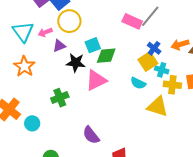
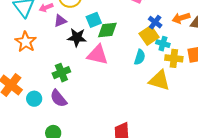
pink triangle: (96, 80) -> (98, 55), turned 40
cyan semicircle: (138, 83) -> (140, 57), turned -98
purple semicircle: (91, 135) -> (58, 98), moved

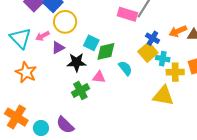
cyan square: (94, 20) -> (91, 43), turned -35
pink triangle: (98, 55) -> (99, 77), size x0.6
cyan semicircle: (140, 57) -> (125, 68), moved, turned -49
green cross: (61, 73) -> (80, 90), moved

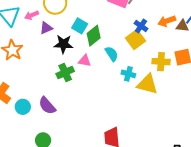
green diamond: (106, 51) -> (94, 36), turned -30
cyan cross: (163, 59) -> (128, 74), moved

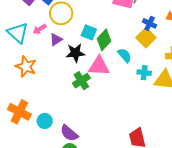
pink triangle: (85, 61) -> (99, 66), size x1.6
purple semicircle: (47, 106) -> (69, 133), moved

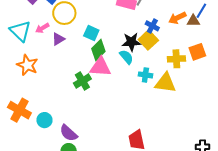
green diamond: (104, 40) -> (98, 50), moved
black star: (75, 53) -> (131, 42), moved

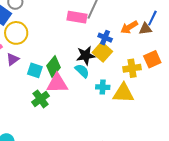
cyan square: (91, 33) -> (35, 70), moved

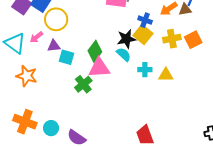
purple triangle: (13, 59) -> (54, 46), turned 32
yellow cross: (132, 68) -> (172, 39), moved
cyan square: (35, 70) -> (66, 57), moved
yellow triangle: (123, 93) -> (166, 75), size x0.7

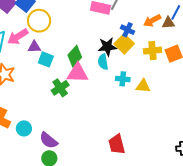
pink arrow: (36, 37) -> (18, 37), size x1.5
cyan semicircle: (124, 54) -> (103, 62), turned -147

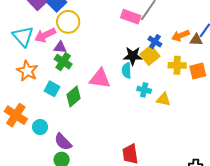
green diamond: (75, 56) -> (73, 96), moved
cyan square: (46, 59) -> (52, 89), moved
green cross: (60, 88) -> (63, 62), moved, turned -30

